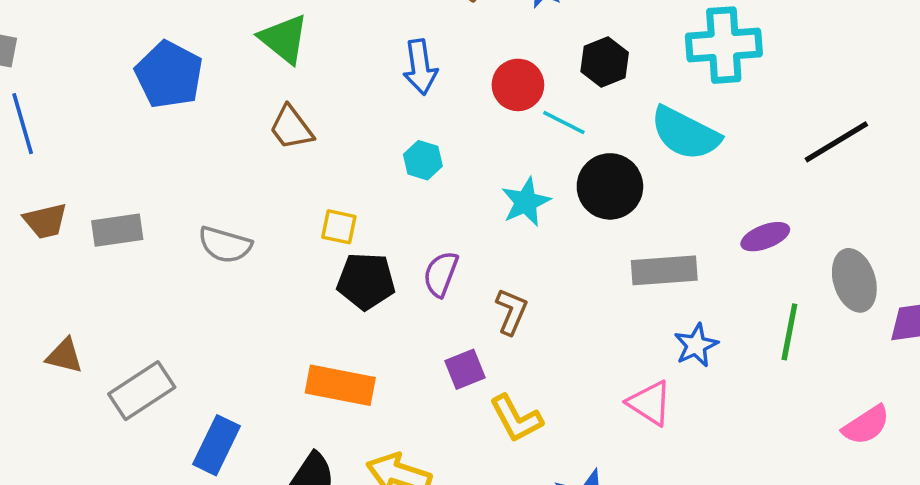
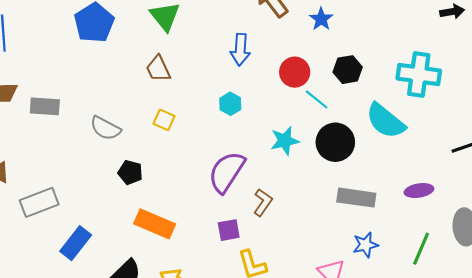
yellow square: (339, 227) -> (164, 120), moved
purple semicircle: (441, 274) -> (227, 172), size x1.6
black pentagon: (366, 281) -> (130, 172), moved, size x0.7

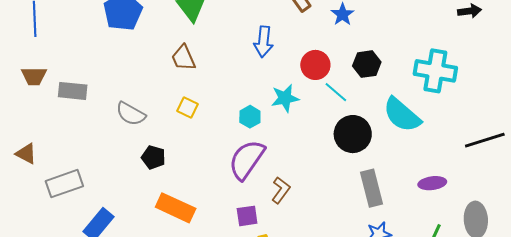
cyan hexagon: (230, 104) -> (250, 117), moved
cyan star: (285, 141) -> (285, 98), moved
gray rectangle: (356, 198) -> (371, 188), turned 66

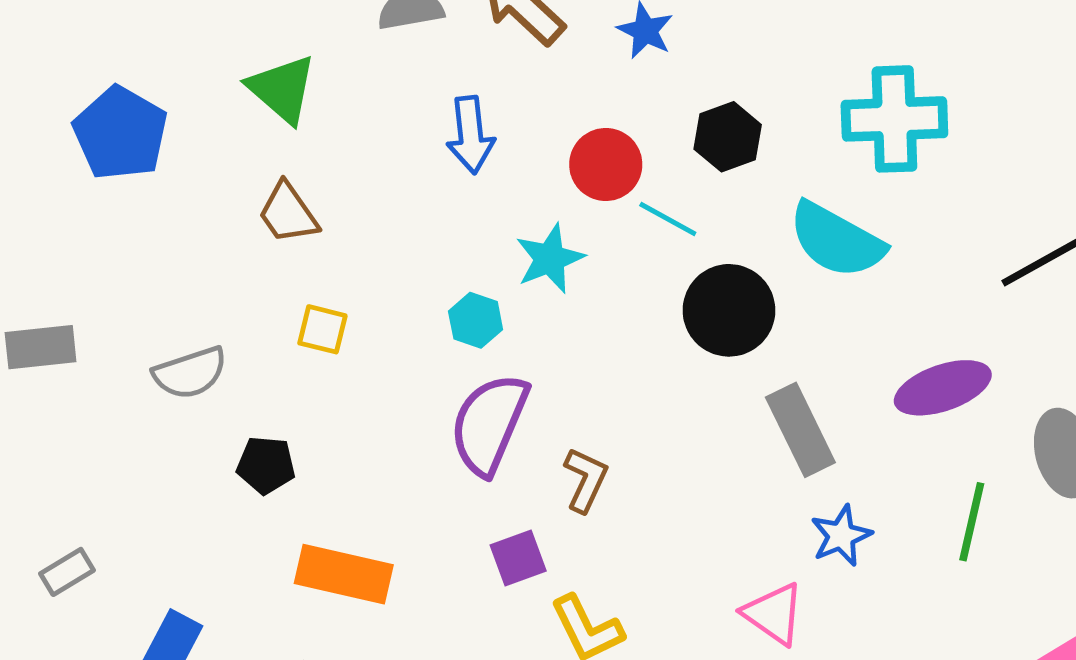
gray semicircle: (131, 114) -> (190, 373), turned -36
purple ellipse: (432, 183) -> (943, 388), size x1.4
gray rectangle: (64, 184) -> (67, 572), size x0.6

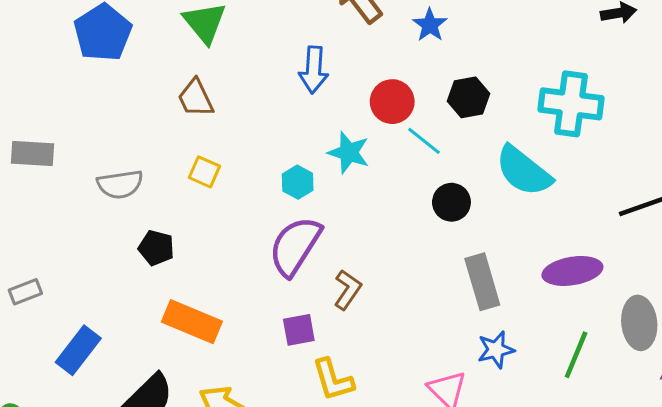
cyan star: (550, 259) -> (349, 153), turned 30
black circle: (729, 310) -> (451, 202), size x0.7

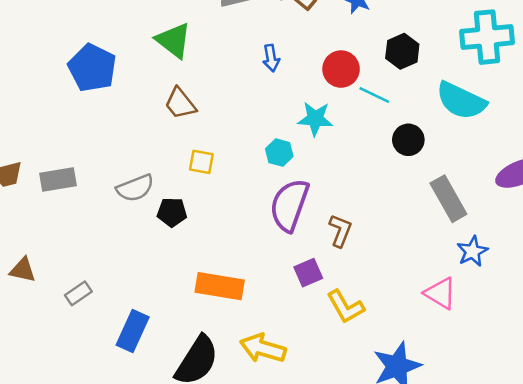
blue arrow: (314, 70) -> (271, 58), size x0.7
black pentagon: (156, 248) -> (172, 212), moved

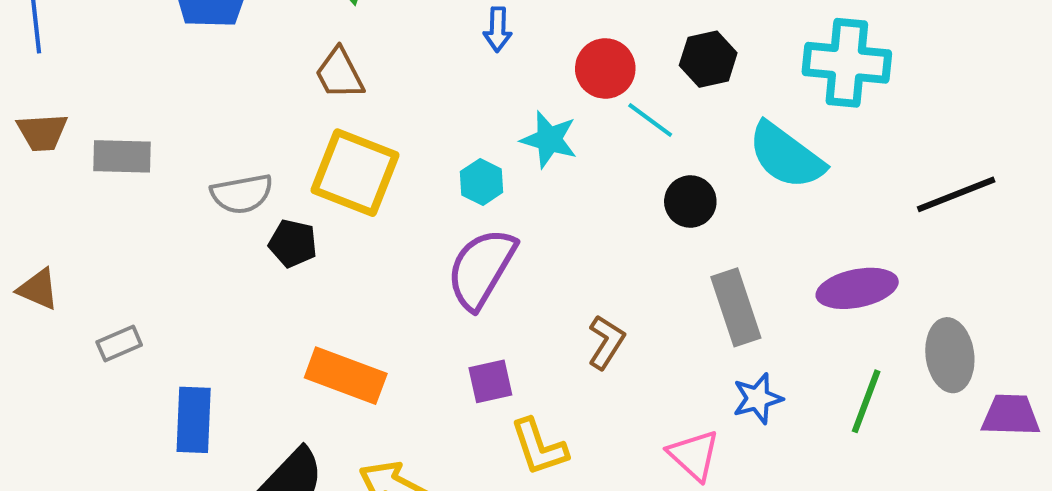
yellow square: (201, 162) -> (355, 173), size x2.0
brown L-shape: (340, 231) -> (606, 342), moved
blue rectangle: (133, 331) -> (194, 420), turned -33

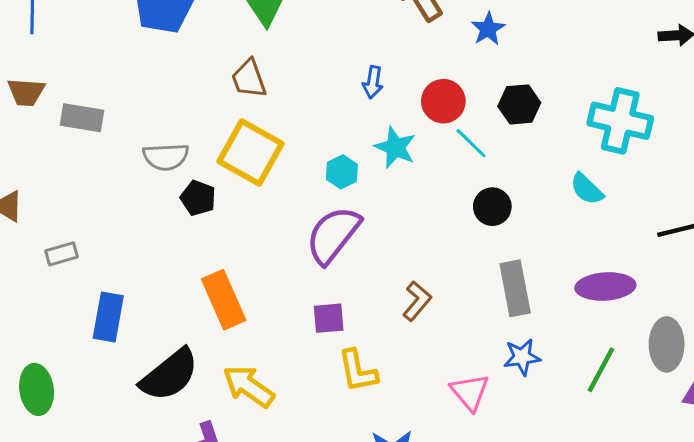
blue arrow: (498, 29) -> (373, 82), moved
cyan semicircle: (786, 156) -> (587, 189), moved, size x0.6
orange rectangle: (346, 376) -> (224, 300), turned 38

